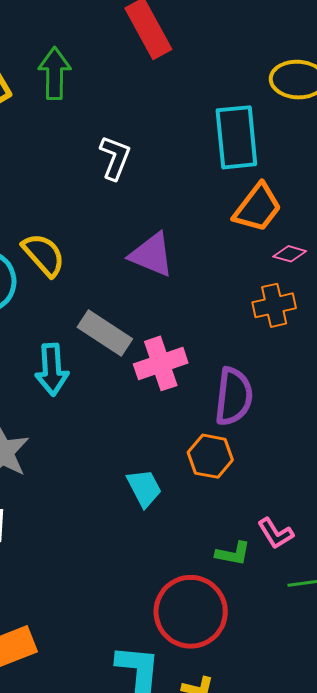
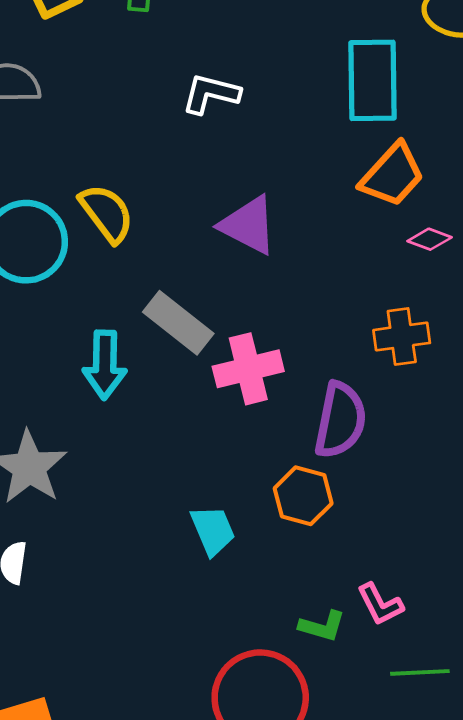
white L-shape: (115, 158) -> (211, 94), turned -102
orange cross: (274, 305) -> (402, 336), moved

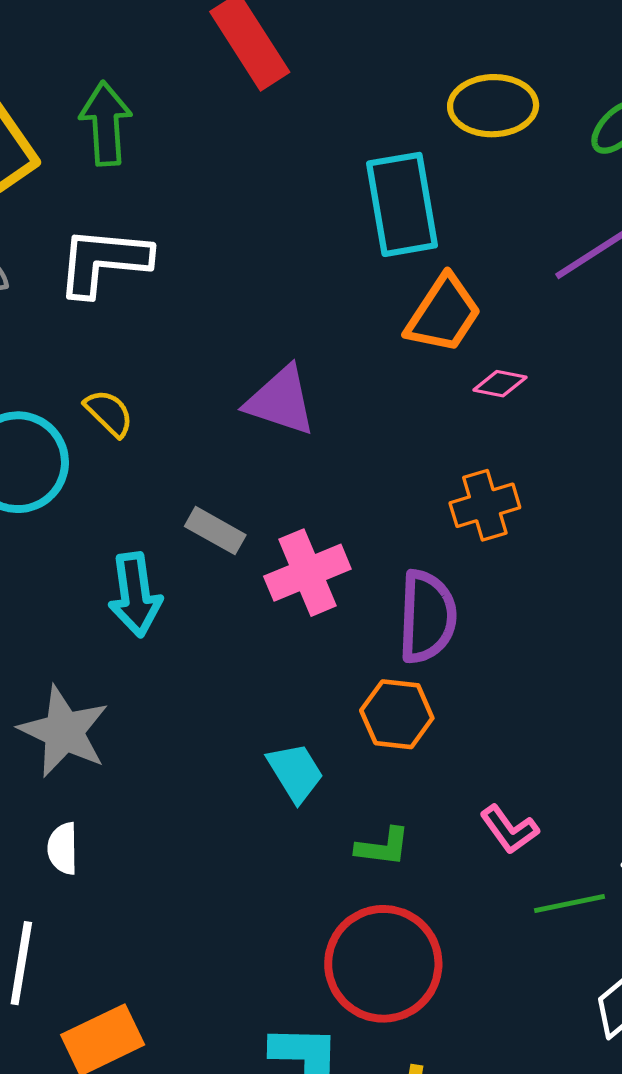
white L-shape: (211, 94) -> (103, 261), moved, size x1.4
yellow semicircle: (107, 213) -> (109, 413), size x0.7
gray rectangle: (178, 323) -> (215, 531), size x0.7
green L-shape: (322, 626) -> (383, 847), moved

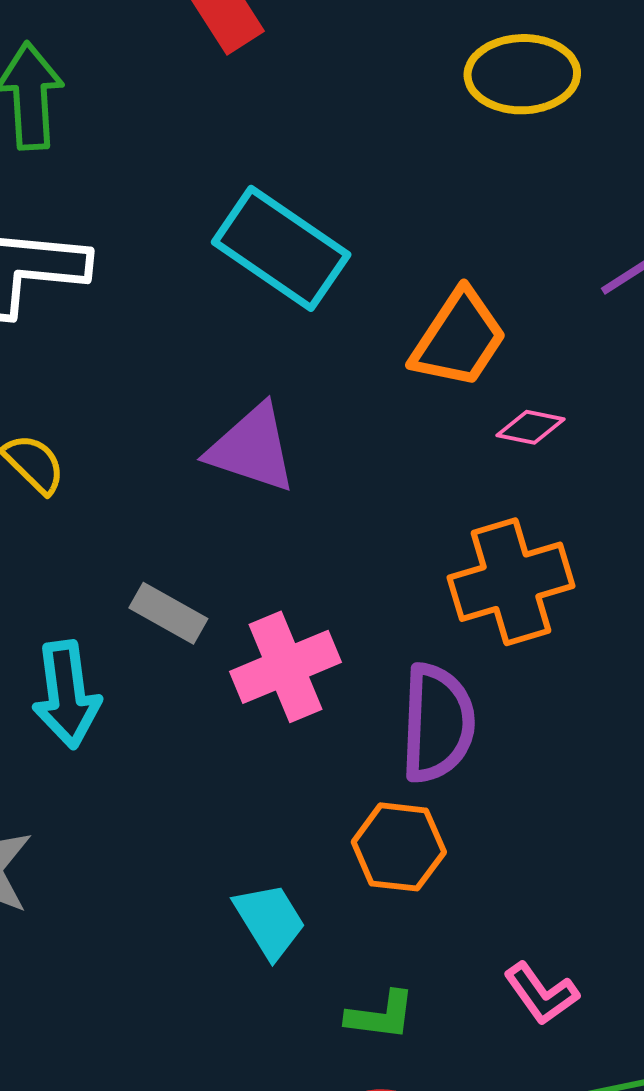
cyan rectangle: (402, 204) -> (281, 248), moved, turned -46
orange cross: (485, 505) -> (511, 582), size x1.4

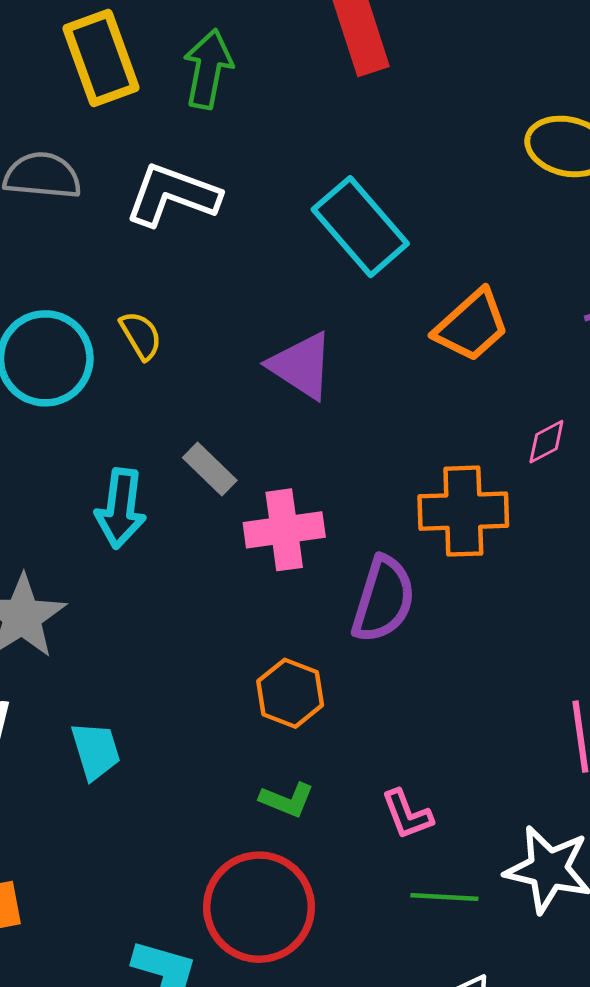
pink diamond: (530, 427) -> (546, 442), moved, turned -54
orange hexagon: (399, 847) -> (290, 693), moved
cyan trapezoid: (270, 921) -> (96, 751), moved

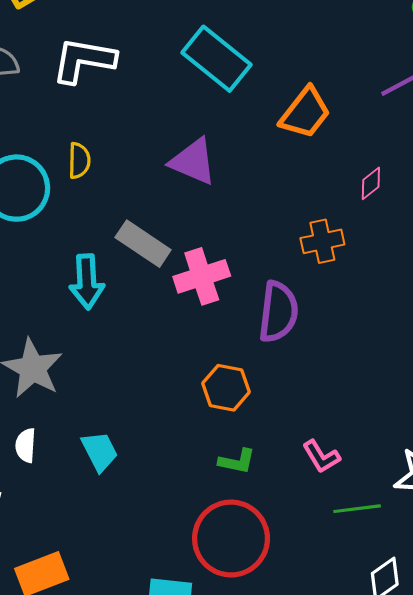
yellow semicircle: (141, 335) -> (79, 161), turned 42
gray rectangle: (210, 469) -> (143, 244), size x1.4
orange cross: (463, 511) -> (322, 241), size x0.7

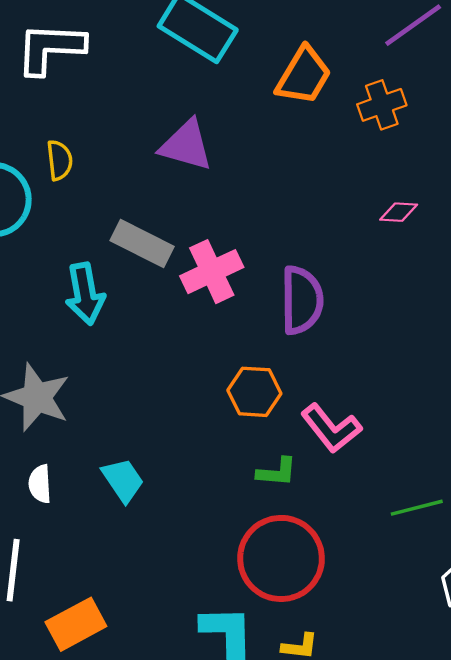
pink diamond: (371, 183) -> (399, 212), moved, turned 48
orange cross: (322, 241) -> (382, 105), moved
pink L-shape: (321, 457) -> (331, 428), moved, size x1.4

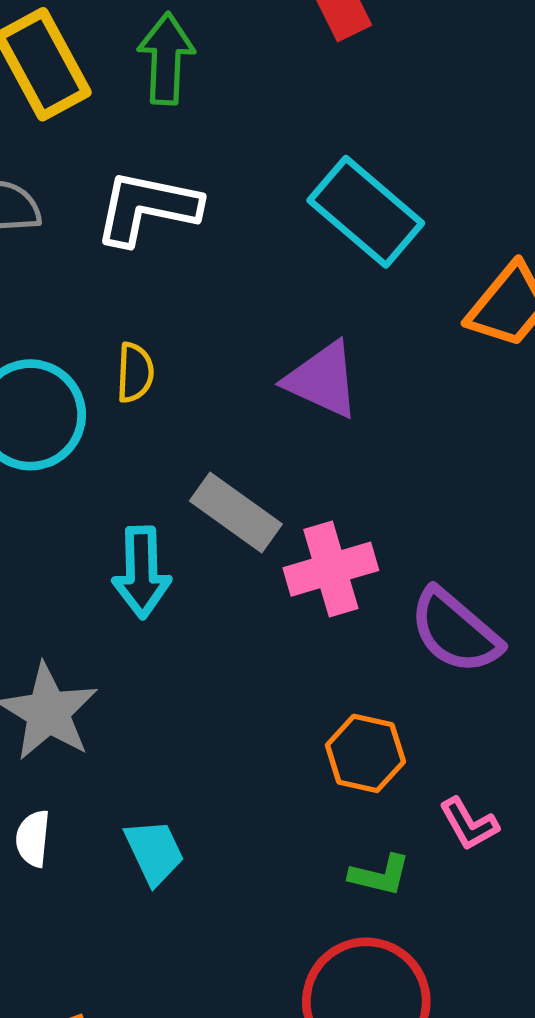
purple semicircle: (302, 300) -> (455, 631), turned 122
pink L-shape: (331, 428) -> (469, 824), size x0.7

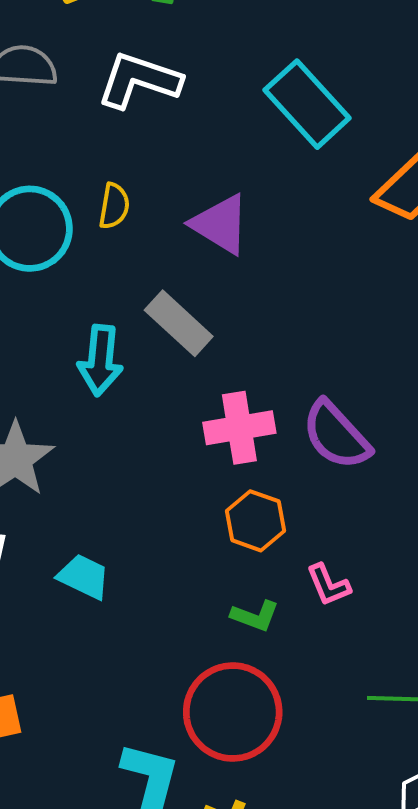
purple triangle: (322, 380) -> (220, 224), moved
pink cross: (331, 569) -> (239, 428), moved
cyan trapezoid: (154, 852) -> (84, 577), turned -46

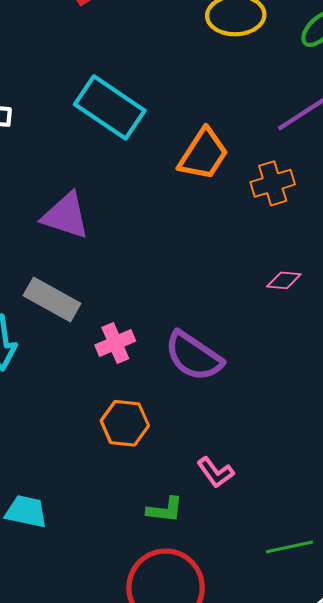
pink cross: (239, 428) -> (115, 343), moved, size x0.7
orange hexagon: (255, 521) -> (125, 423), moved

